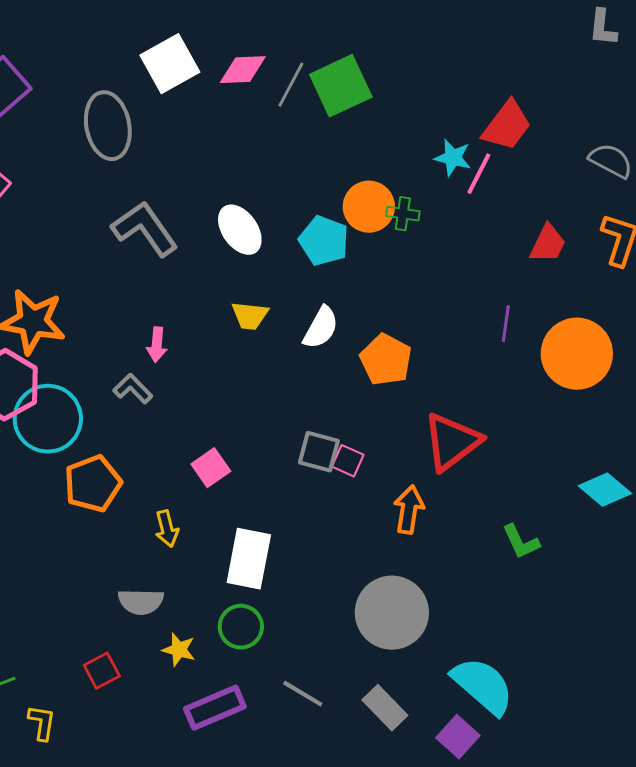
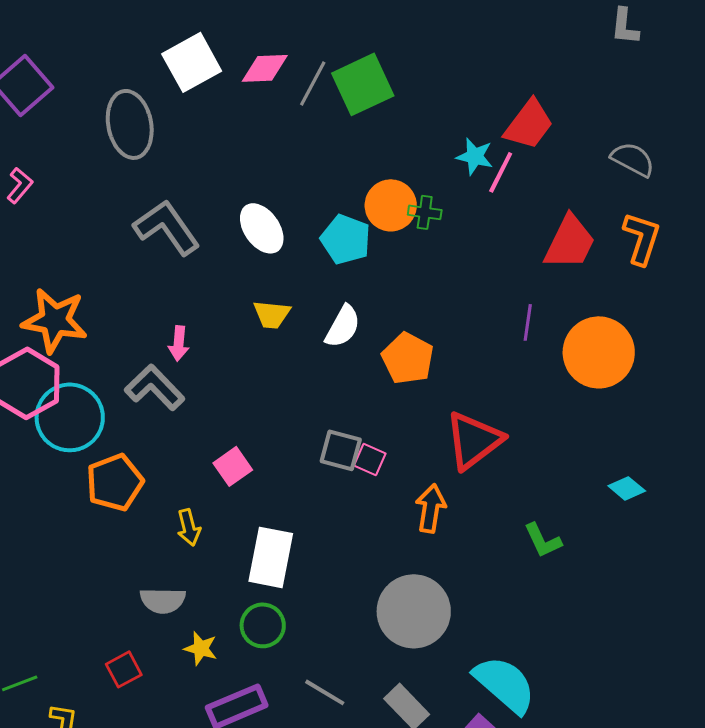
red trapezoid: (548, 244) -> (570, 242), size x1.4
gray L-shape: (133, 389) -> (155, 387), size x1.5
cyan diamond: (605, 490) -> (627, 488), size x0.7

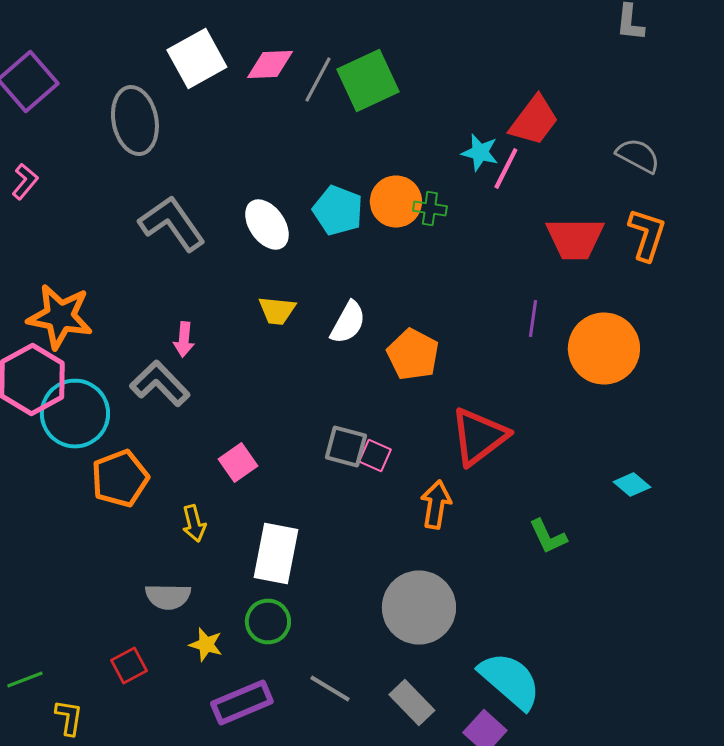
cyan pentagon: (346, 239) -> (338, 210), moved
red trapezoid: (570, 242) -> (575, 238), turned 64

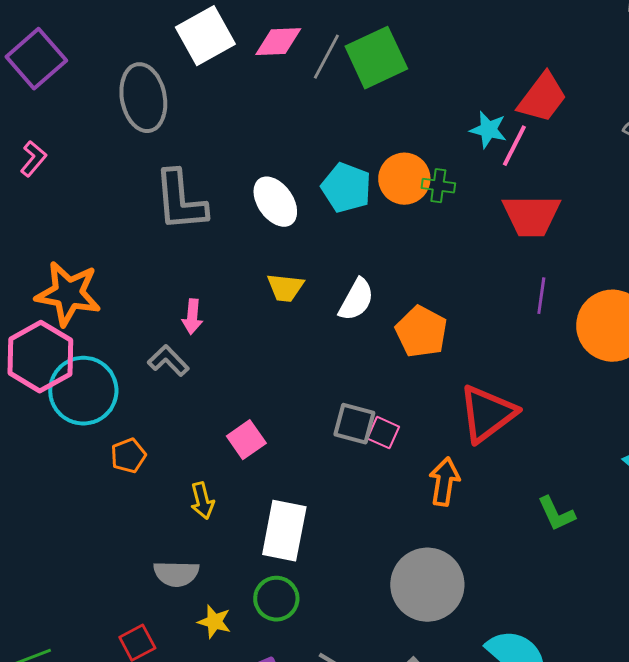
gray L-shape: (172, 224) -> (180, 201), turned -150
red trapezoid: (575, 238) -> (531, 216), moved
gray L-shape: (160, 384) -> (168, 361), size x0.7
orange pentagon: (120, 478) -> (128, 456), size x0.6

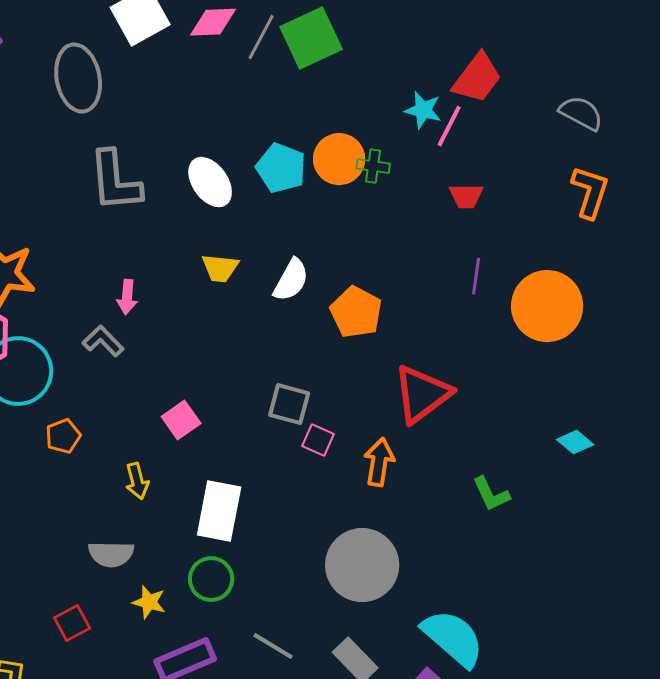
red trapezoid: (531, 216) -> (466, 196), size x0.6
pink square: (383, 433) -> (318, 440), moved

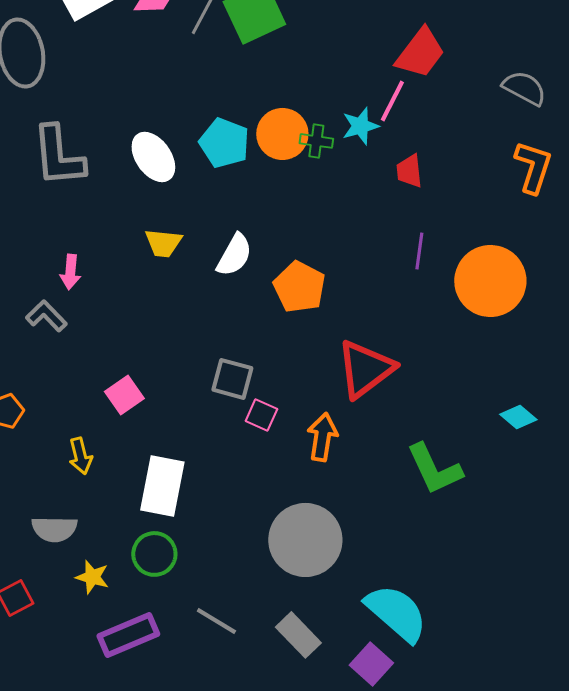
cyan star: (423, 110) -> (360, 126), moved, turned -30
red trapezoid: (466, 196) -> (409, 171), turned 84
green L-shape: (491, 494) -> (434, 469), size x1.5

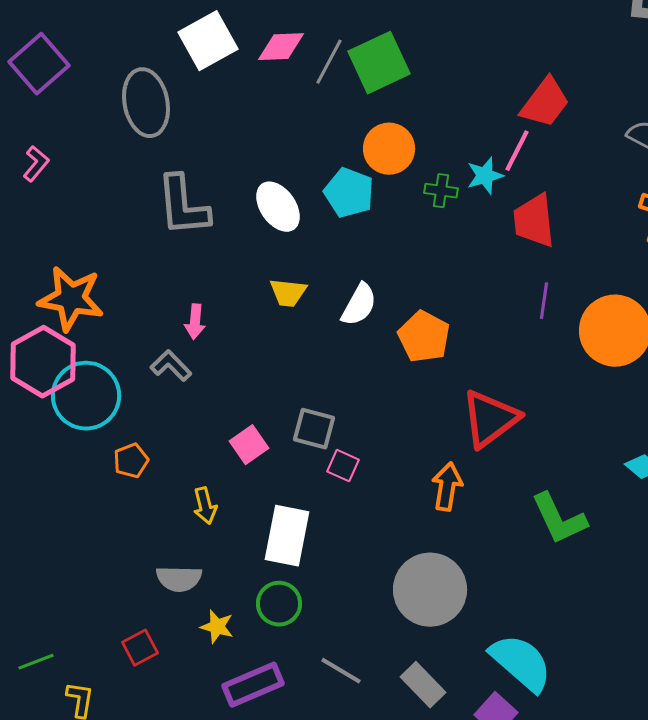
orange circle: (282, 134) -> (389, 149), moved
red trapezoid: (409, 171) -> (534, 221), size x1.6
gray square: (232, 379) -> (314, 429), moved
pink square: (261, 415) -> (343, 466), moved

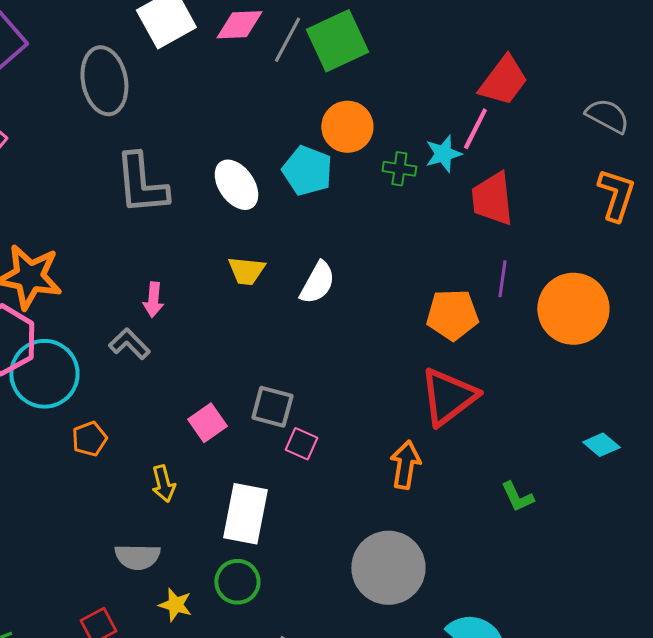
orange pentagon: (424, 337) -> (452, 315), moved, turned -30
green L-shape: (559, 519) -> (517, 497), size x0.6

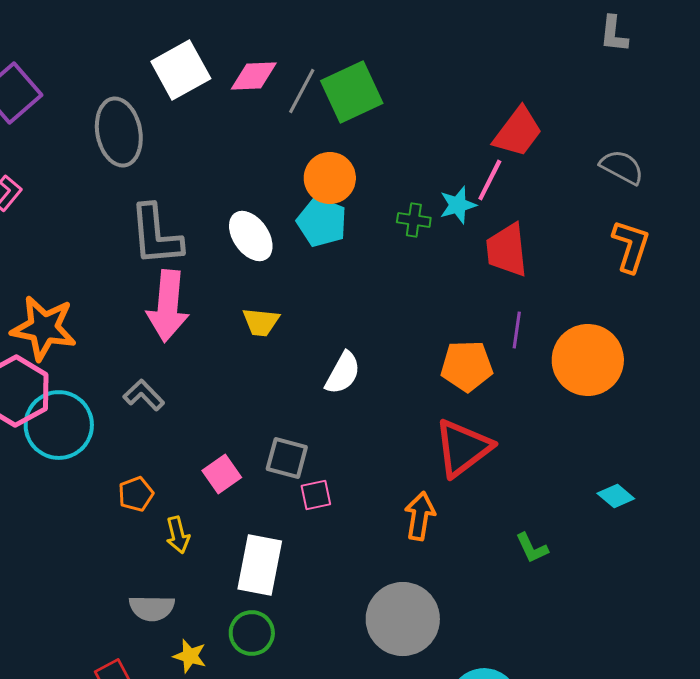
orange circle: (347, 127) -> (330, 178), moved
white semicircle: (317, 283) -> (343, 373), moved
pink arrow: (153, 300) -> (168, 306), moved, size x2.0
orange pentagon: (89, 439) -> (136, 494), moved
pink square: (301, 444) -> (316, 495), turned -36

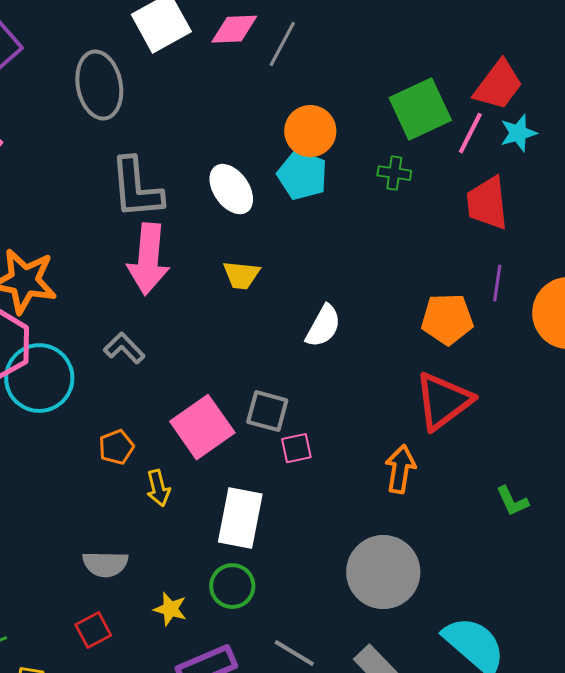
green square: (352, 92) -> (420, 109), moved
cyan star: (458, 205) -> (518, 133), moved
pink square: (222, 474) -> (202, 427), size x1.6
gray semicircle: (152, 608) -> (105, 564), moved

